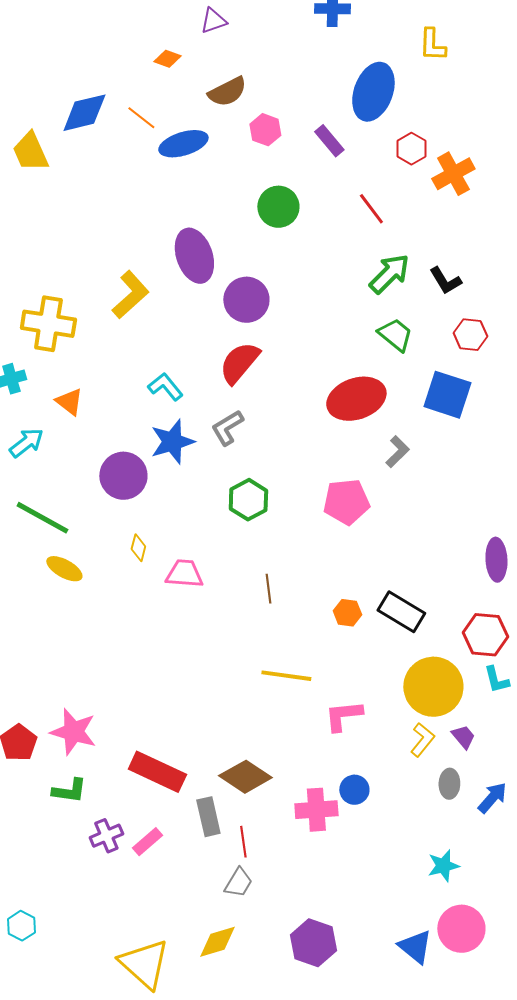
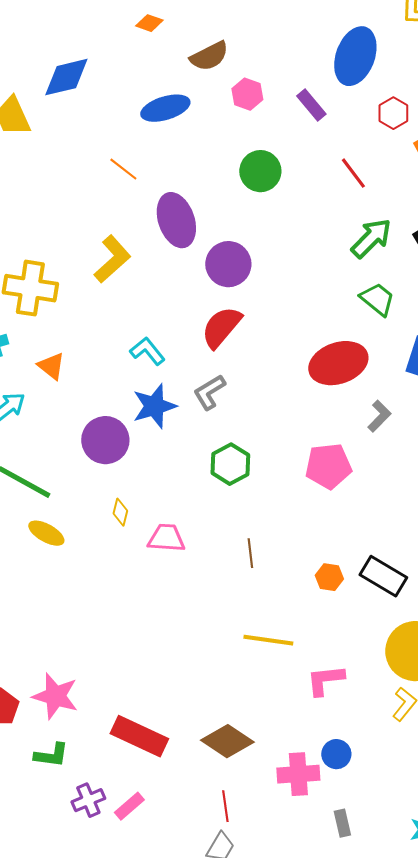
orange line: (141, 118) -> (123, 169), moved
gray rectangle: (208, 817) -> (342, 823), moved, size x0.7

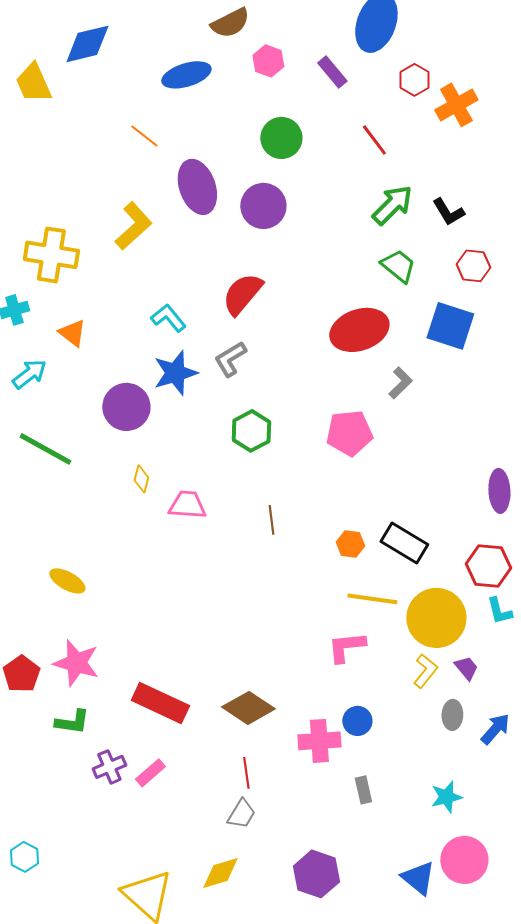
purple circle: (228, 264) -> (263, 206), moved
yellow ellipse: (46, 533) -> (67, 581), moved
yellow line: (268, 640) -> (372, 599), moved

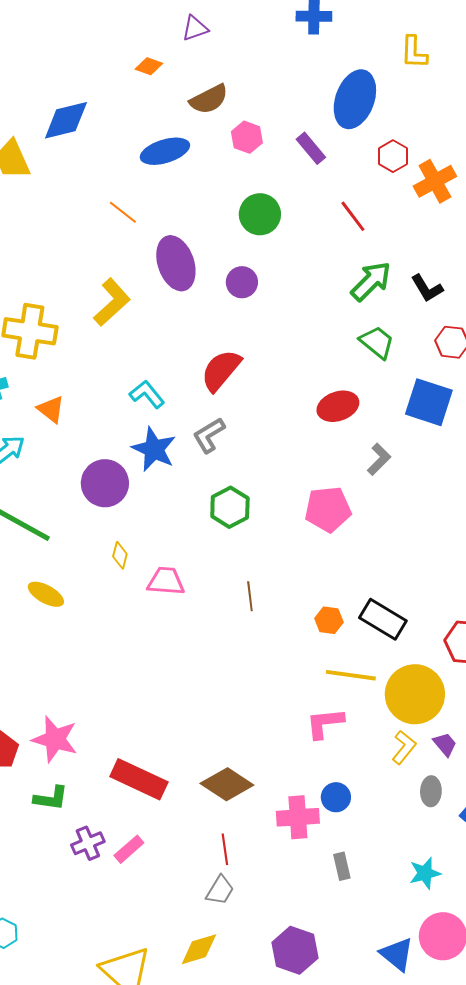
purple circle: (263, 206) -> (242, 282), size x0.7
red ellipse: (359, 330) -> (338, 406), size x0.7
blue star: (175, 373) -> (154, 449), turned -30
yellow ellipse: (67, 581) -> (46, 594), moved

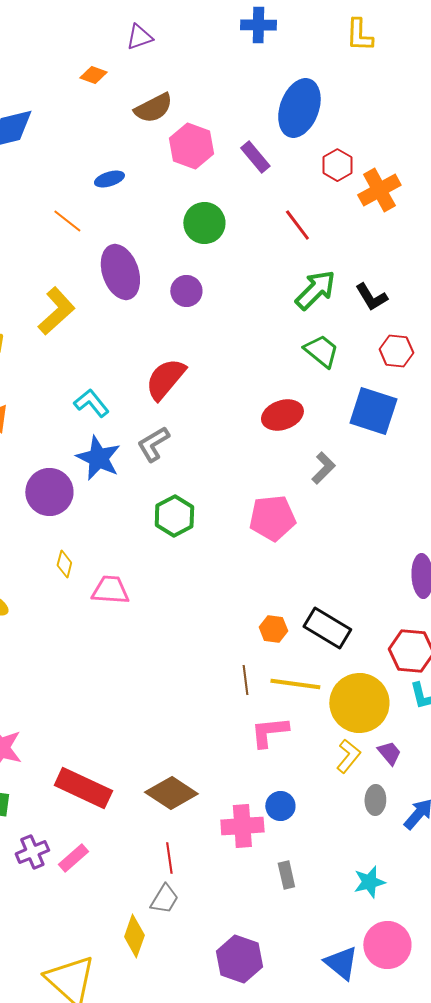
yellow L-shape: (414, 52) -> (359, 35), moved
pink hexagon: (247, 137) -> (191, 146), size x1.4
blue ellipse: (165, 151) -> (109, 179), moved, size x0.6
brown line: (250, 596) -> (245, 680), moved
yellow diamond: (199, 949) -> (134, 936), moved, turned -54

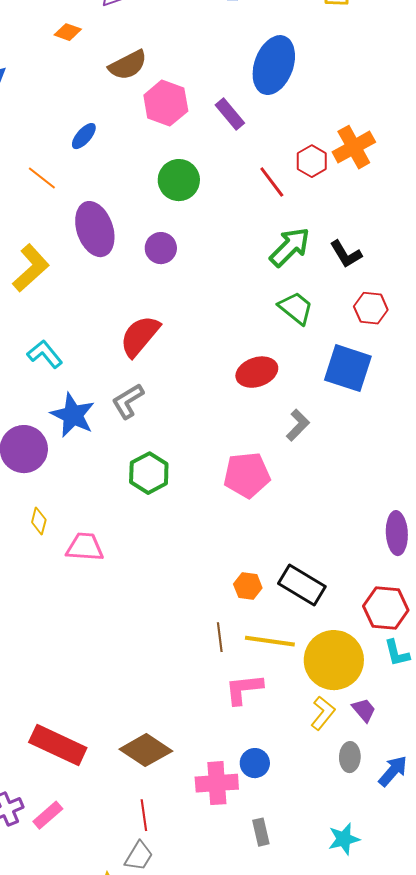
red hexagon: (337, 165) -> (312, 161), moved
blue ellipse: (109, 179) -> (84, 136), turned -32
cyan L-shape: (91, 403) -> (45, 354), moved

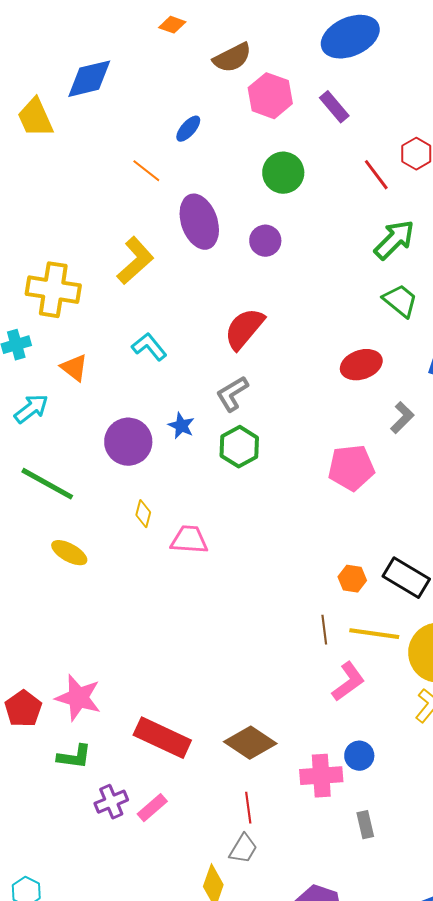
blue ellipse: (274, 65) -> (350, 37), moved, turned 46
blue star: (73, 415) -> (181, 426), moved, size x0.6
green hexagon: (149, 473) -> (239, 447), moved
pink L-shape: (244, 689) -> (348, 682), turned 150

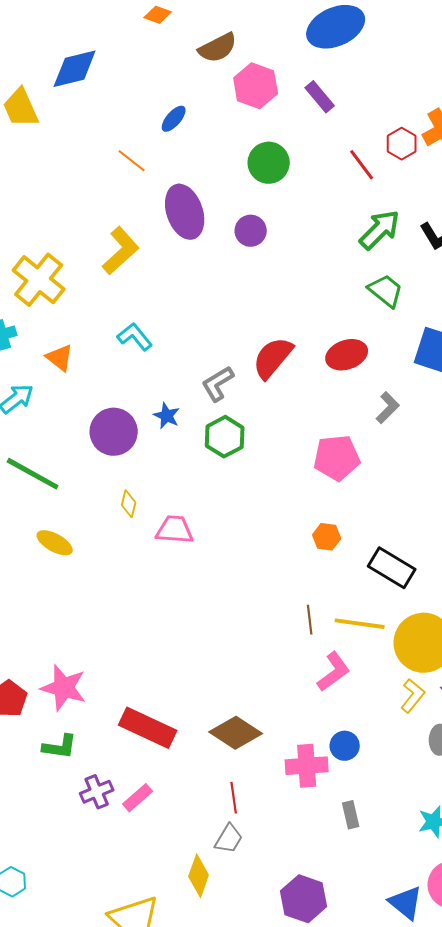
yellow cross: (53, 290) -> (39, 280), turned 30
red semicircle: (244, 329) -> (273, 358), moved
orange hexagon: (352, 579) -> (327, 537), moved

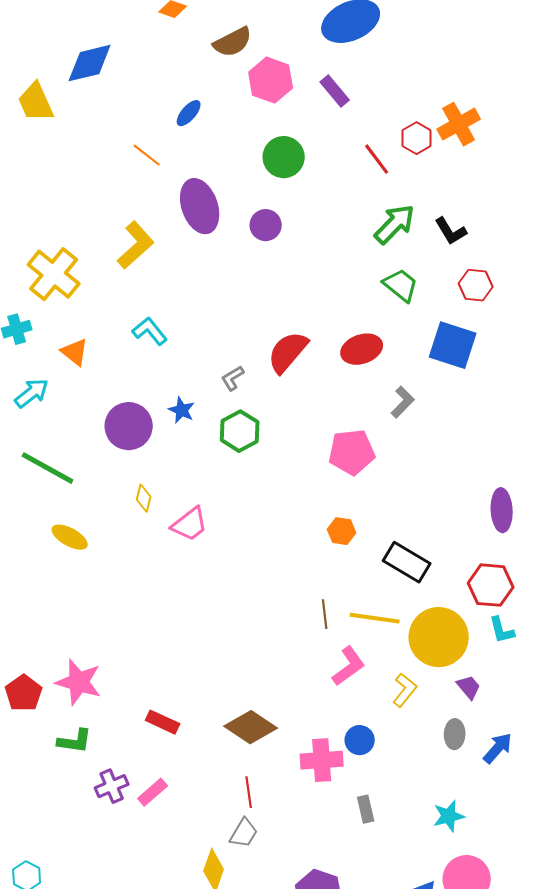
gray L-shape: (218, 384) -> (233, 378), size x0.7
pink trapezoid: (175, 530) -> (190, 524), turned 138
yellow L-shape: (413, 696) -> (405, 690), moved
red rectangle: (148, 728) -> (163, 722), size x0.6

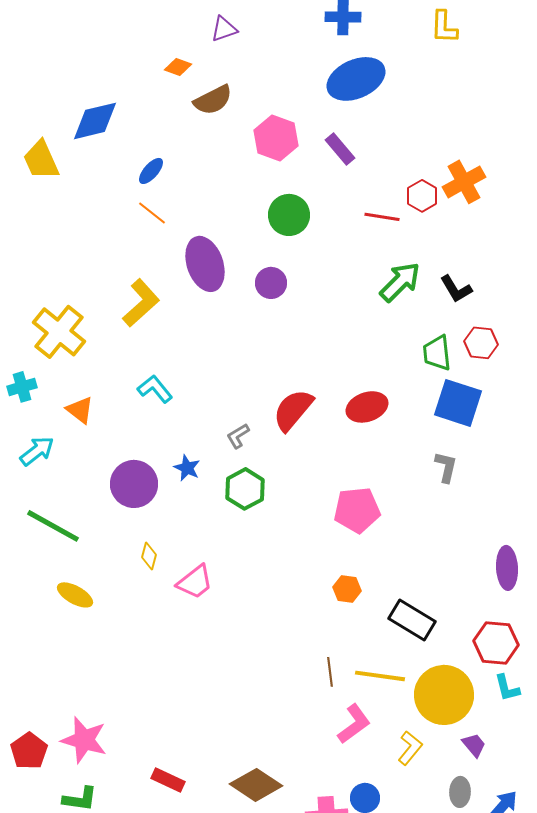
brown semicircle: (233, 42) -> (213, 100), moved
blue ellipse: (189, 113) -> (151, 171), moved
red line: (377, 159) -> (382, 217), turned -44
green trapezoid: (401, 285) -> (437, 353), moved, turned -135
gray L-shape: (403, 402) -> (446, 467), moved, turned -32

